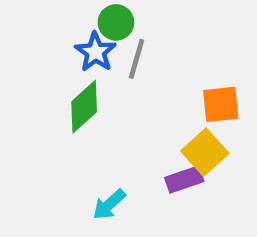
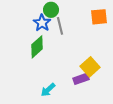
gray line: (136, 59) -> (60, 26), turned -30
orange square: (221, 104) -> (99, 17), moved

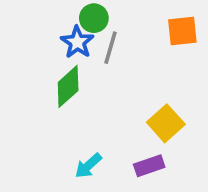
gray line: (60, 26) -> (110, 48), turned 30
purple rectangle: (81, 79) -> (149, 166), moved

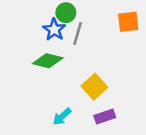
green diamond: (68, 86) -> (48, 61), turned 56
yellow square: (166, 123) -> (94, 87), moved

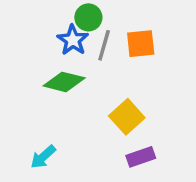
orange square: (128, 22) -> (141, 44), moved
cyan arrow: (62, 117) -> (43, 157), moved

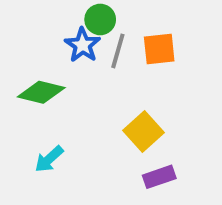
green diamond: (64, 82) -> (41, 92), moved
cyan arrow: (43, 157) -> (49, 159), moved

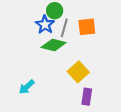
green diamond: (41, 92) -> (54, 45), moved
purple rectangle: (159, 177) -> (87, 97), turned -63

